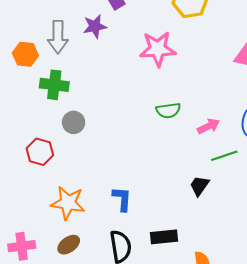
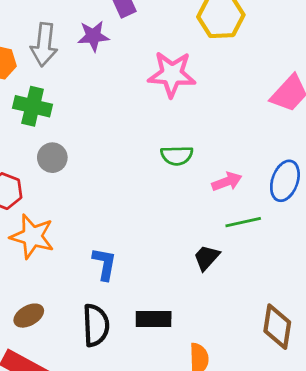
orange star: (68, 203) -> (32, 236), moved

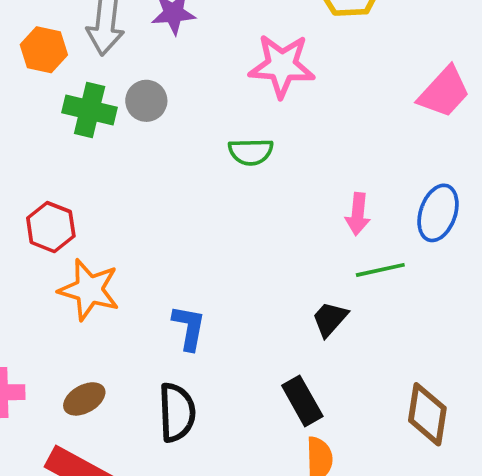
green semicircle: (177, 156) -> (251, 152), moved
gray circle: (52, 158) -> (146, 101), moved
pink arrow: (227, 182) -> (358, 214), turned 116
black rectangle: (154, 319) -> (302, 401), moved, turned 60

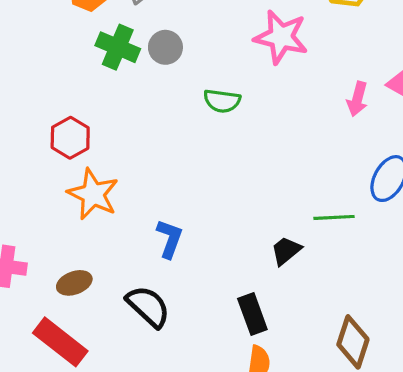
green semicircle: (251, 152) -> (222, 101), moved
pink arrow: (358, 214) -> (357, 99), moved
black semicircle: (177, 412) -> (148, 306), turned -54

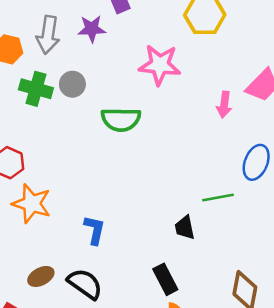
green semicircle: (222, 101) -> (121, 120), size x1.4
black trapezoid: (286, 251) -> (185, 228), turned -55
brown ellipse: (74, 283) -> (41, 276), moved

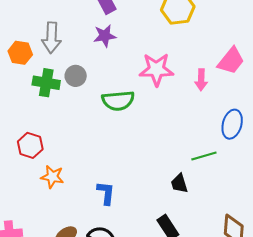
purple star: (92, 29) -> (105, 36), moved
pink star: (160, 65) -> (156, 69), moved
orange star: (32, 204) -> (52, 177), size x0.7

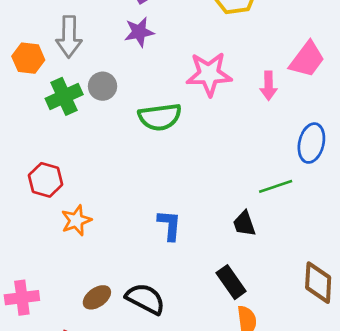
green cross: (46, 83) -> (64, 96), turned -32
orange star: (52, 177) -> (76, 220), turned -30
blue L-shape: (106, 193) -> (169, 225), moved

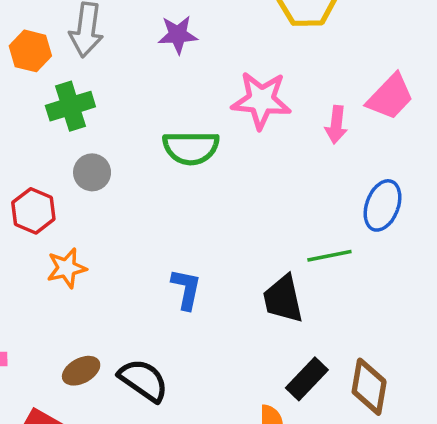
gray circle: (103, 86) -> (92, 172), moved
black trapezoid: (244, 224) -> (283, 299), size x1.4
black rectangle: (231, 282) -> (307, 379), moved, turned 72

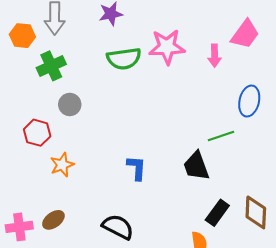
green semicircle: (191, 148) -> (124, 59), moved
brown ellipse: (81, 371) -> (53, 220), moved

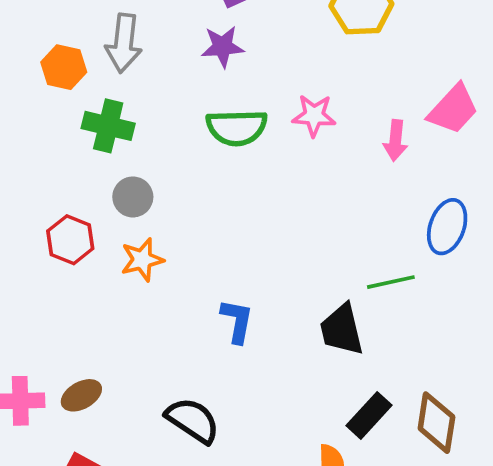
pink star: (167, 47) -> (314, 116), size x0.7
green cross: (51, 66) -> (108, 126), turned 32
orange star: (62, 165) -> (142, 260), moved

